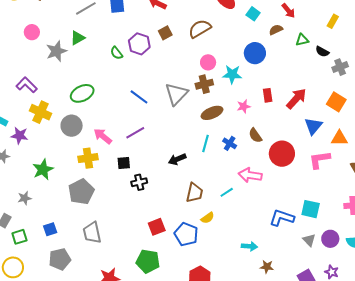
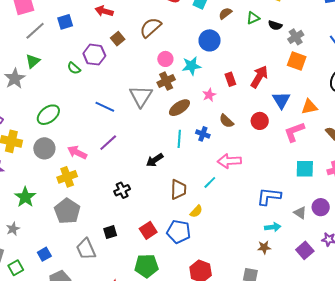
orange square: (336, 102) -> (297, 61), moved
red circle: (282, 154) -> (260, 121), moved, size x0.7
black square: (124, 163) -> (110, 232), moved
cyan square: (311, 209) -> (305, 169), moved
cyan arrow: (249, 246) -> (273, 227), moved

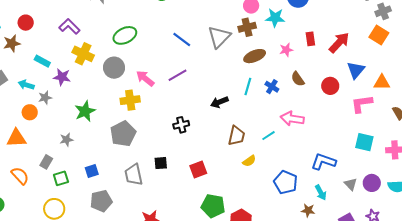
cyan arrow: (273, 227) -> (321, 192), turned 56
blue pentagon: (179, 232) -> (285, 182), moved
green pentagon: (146, 266) -> (213, 206), moved

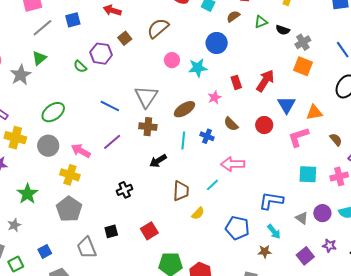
brown cross: (247, 27) -> (148, 127), moved, turned 30
yellow cross: (130, 100) -> (70, 175), turned 36

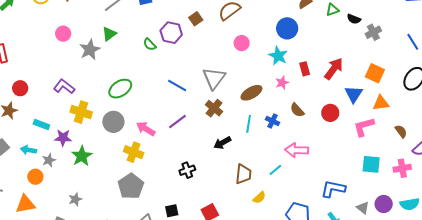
orange square: (303, 66) -> (375, 73), moved
cyan star: (198, 68) -> (278, 56), moved, turned 30
brown cross: (148, 127) -> (214, 108), turned 30
green star: (27, 194) -> (82, 156), moved

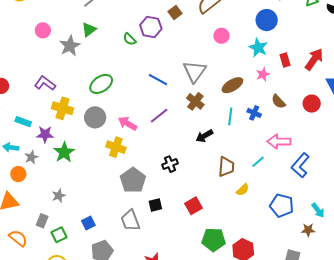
gray pentagon: (131, 186) -> (133, 180), moved
blue L-shape: (333, 189) -> (300, 165), moved, turned -60

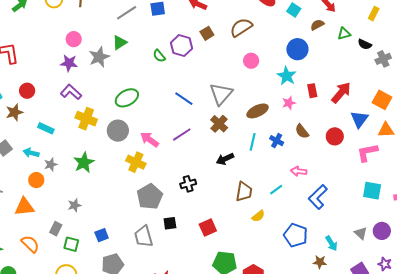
purple star: (45, 134) -> (69, 63), moved
pink arrow: (279, 142) -> (299, 171), size x0.7
green square: (59, 235) -> (71, 244), turned 35

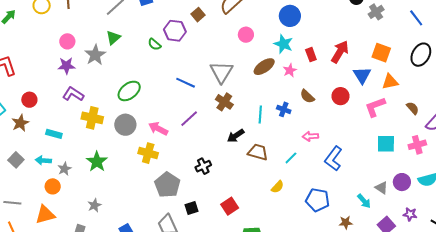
brown ellipse: (258, 111) -> (264, 67), moved
brown trapezoid: (244, 192) -> (258, 152), moved, turned -75
cyan arrow: (331, 243) -> (364, 201), moved

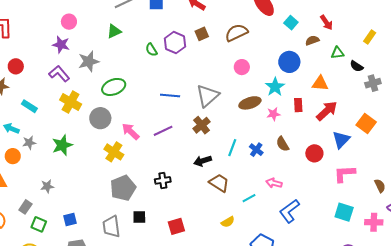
gray star: (95, 55) -> (89, 61), moved
orange triangle: (390, 82) -> (320, 83), moved
blue line: (186, 83) -> (170, 95), turned -36

